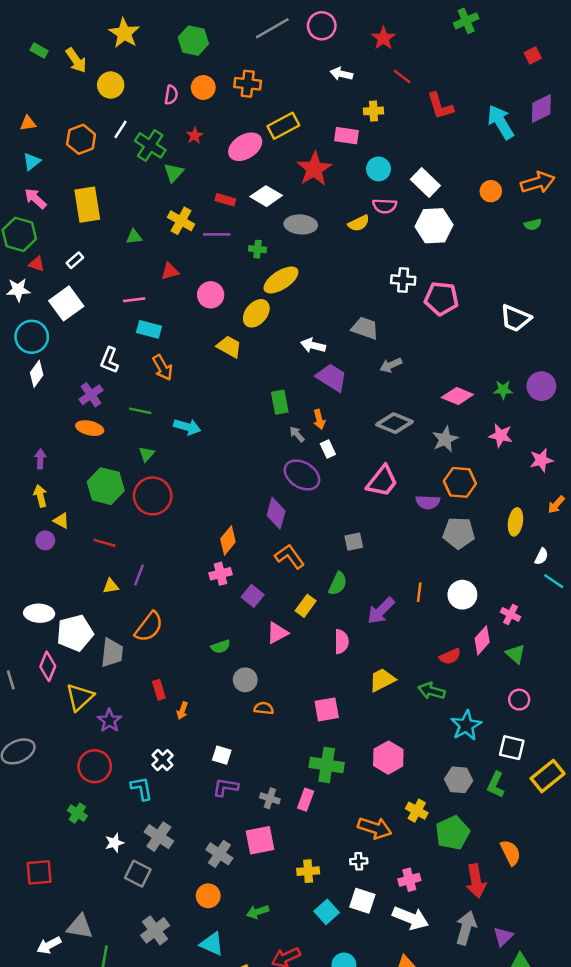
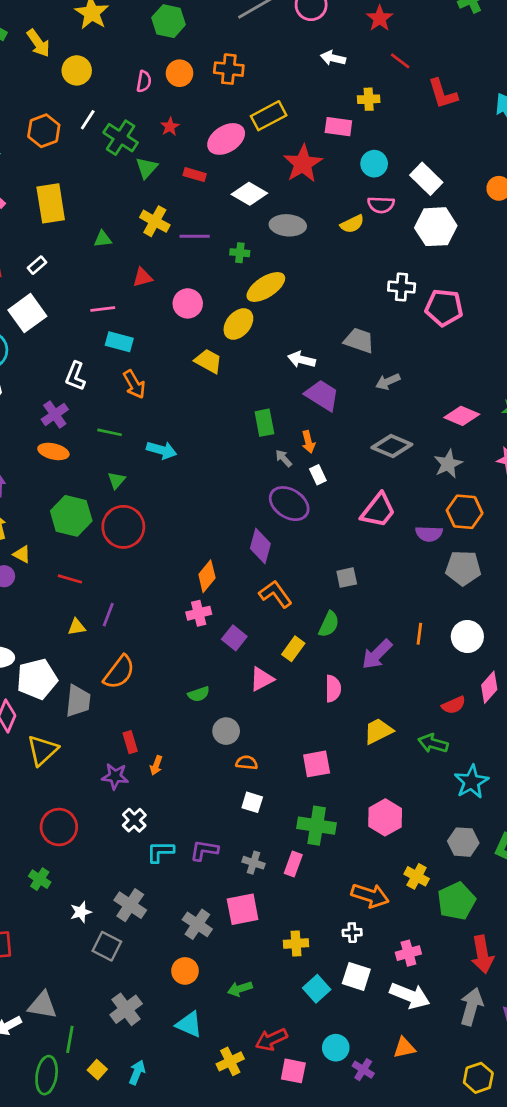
red rectangle: (225, 200) -> (195, 175), moved
purple star: (109, 721) -> (115, 776), moved, turned -30
white square: (222, 755) -> (252, 802), moved
cyan L-shape: (142, 788) -> (160, 852), moved, turned -80

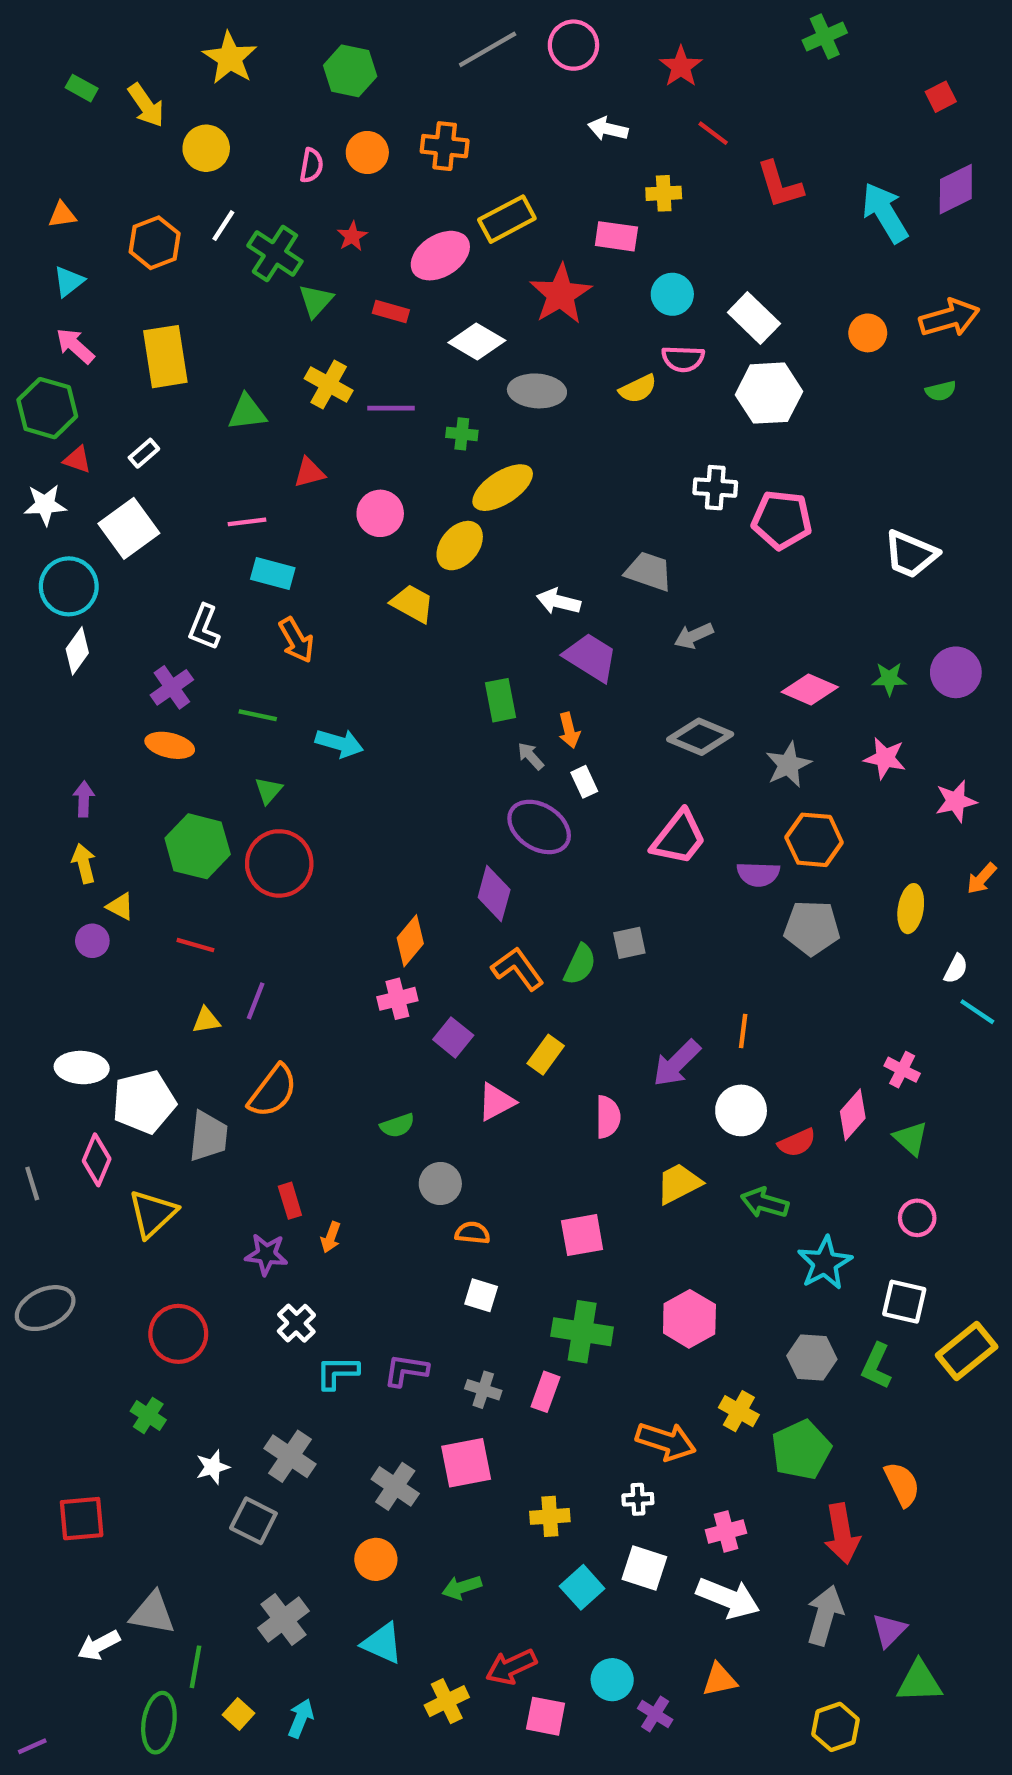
green triangle: (103, 239) -> (247, 412), size x1.4
green semicircle: (329, 624) -> (580, 964), moved
white circle: (467, 637) -> (741, 1110), moved

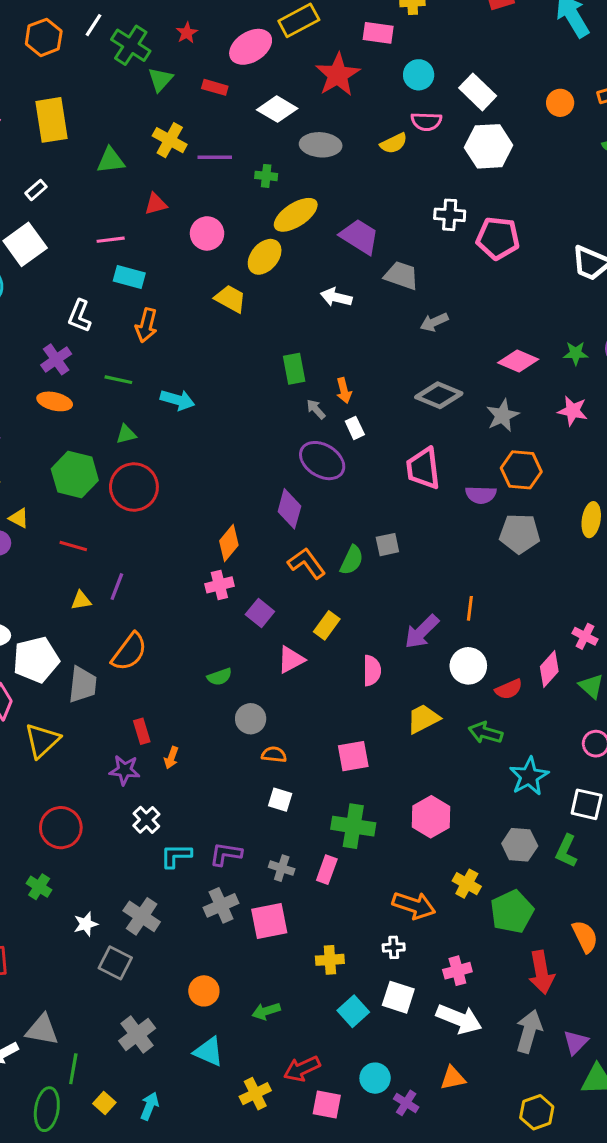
orange arrow: (296, 640) -> (146, 325), turned 44
purple trapezoid: (591, 657) -> (359, 237), moved
green triangle: (268, 790) -> (126, 434), turned 35
pink trapezoid: (679, 838) -> (423, 468), turned 135
gray cross: (395, 1486) -> (221, 905), moved, turned 32

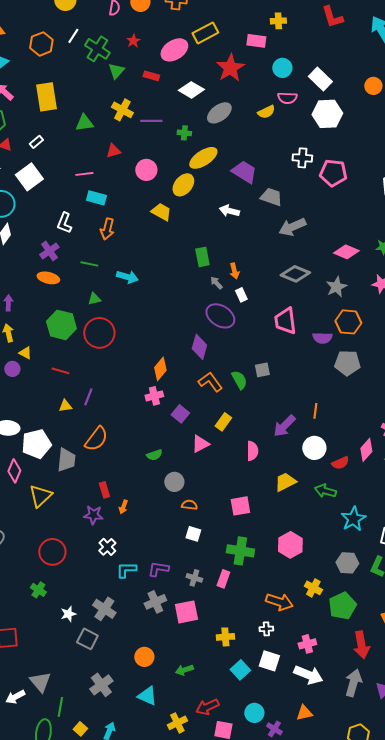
gray ellipse: (321, 145) -> (219, 113), turned -40
gray arrow: (434, 322) -> (292, 227), size x1.5
green semicircle: (352, 560) -> (239, 380), turned -54
gray triangle: (42, 1030) -> (40, 682), turned 40

